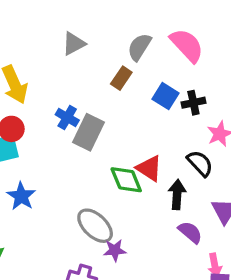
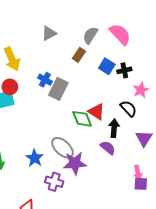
blue star: (21, 196) -> (35, 158), moved
purple semicircle: (190, 232) -> (108, 148), moved
purple star: (115, 250) -> (75, 163), size x1.6

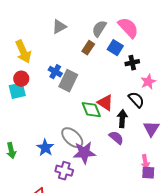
blue square: (107, 66) -> (115, 48), moved

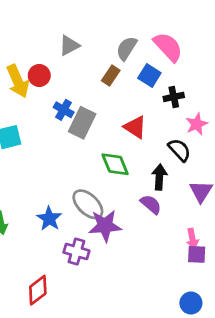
red circle: (21, 79) -> (39, 75), moved
red triangle: (105, 103) -> (135, 127), moved

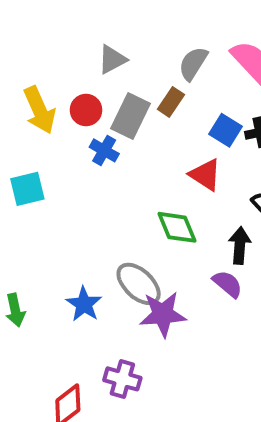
red circle: (39, 75) -> (86, 110), moved
blue square: (149, 75) -> (226, 130), moved
gray rectangle: (82, 123) -> (130, 116), moved
purple cross: (76, 251) -> (122, 379), moved

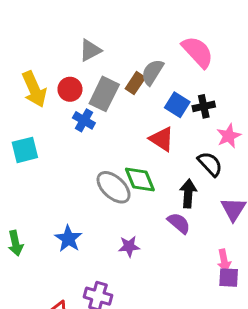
gray semicircle: (193, 64) -> (152, 72), moved
gray ellipse: (139, 284) -> (114, 187), moved
purple star: (163, 314) -> (129, 246), size x0.6

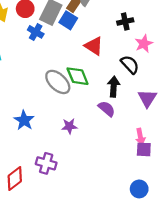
blue square: (177, 105) -> (68, 20), moved

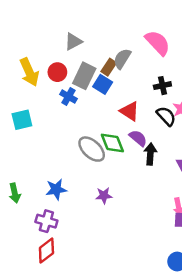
black semicircle: (130, 65) -> (166, 116), moved
purple semicircle: (107, 109) -> (138, 138), moved
blue star: (24, 120) -> (56, 189), turned 30
purple cross: (46, 163) -> (46, 221), moved

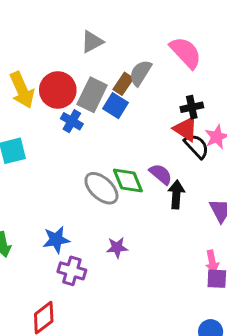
gray triangle: (73, 42) -> (92, 42), moved
red circle: (57, 72) -> (58, 90), size x1.5
red triangle: (130, 111) -> (186, 129), moved
purple cross: (46, 221) -> (72, 271), moved

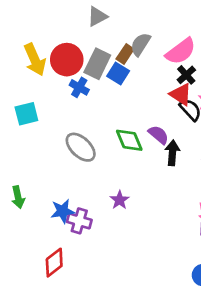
pink semicircle: (186, 53) -> (181, 51), moved, turned 96
black cross: (192, 107) -> (186, 75), turned -30
gray ellipse: (101, 188) -> (81, 147), moved
blue star: (56, 240) -> (63, 211), moved
purple star: (117, 247) -> (120, 200), turned -30

